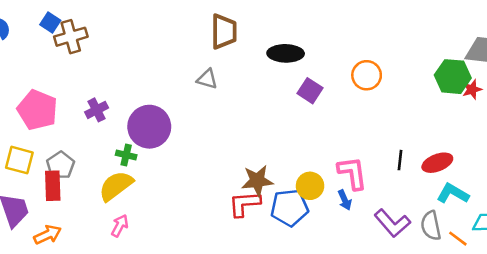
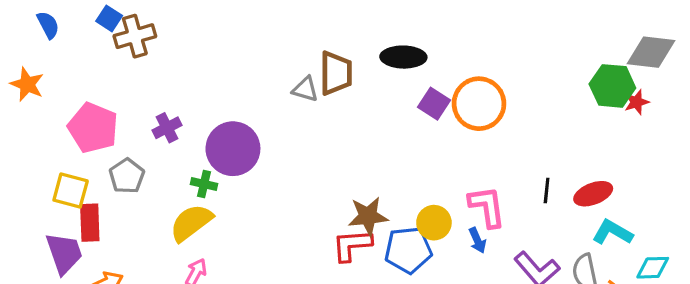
brown trapezoid: (224, 32) -> (336, 73), moved
orange circle: (367, 75) -> (479, 104), moved, size x1.4
gray pentagon: (61, 165) -> (127, 176), moved
red rectangle: (53, 186) -> (90, 223), moved

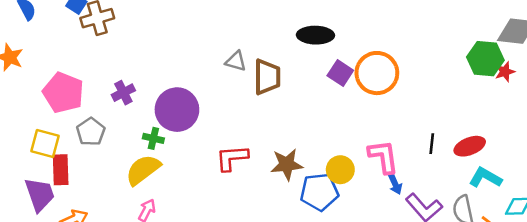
brown trapezoid: (336, 73) -> (267, 77), moved
blue arrow: (477, 240) -> (395, 184), moved
red L-shape: (352, 245) -> (232, 158), moved

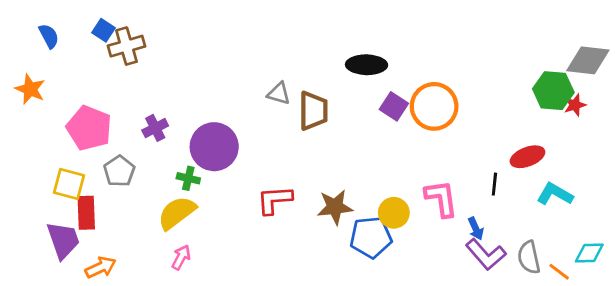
red ellipse: (470, 146) -> (527, 157), moved
cyan L-shape: (485, 178) -> (555, 194), moved
blue arrow: (395, 184) -> (476, 229), moved

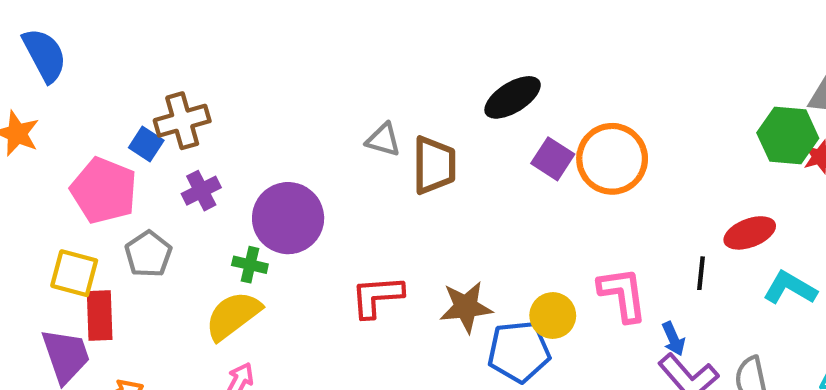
blue square: (103, 30) -> (146, 144), moved
blue semicircle: (49, 36) -> (45, 55), size x1.5
brown cross: (126, 46) -> (182, 121), moved
black ellipse: (367, 65) -> (513, 97), turned -33

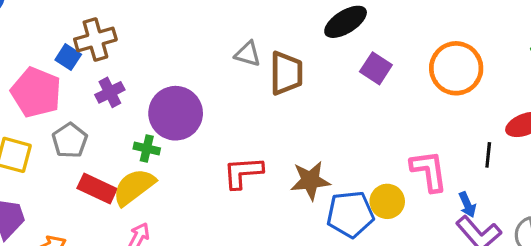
orange circle: (612, 159) -> (456, 68), moved
red rectangle: (100, 316) -> (97, 189), moved, turned -63
yellow circle: (553, 316) -> (387, 201), moved

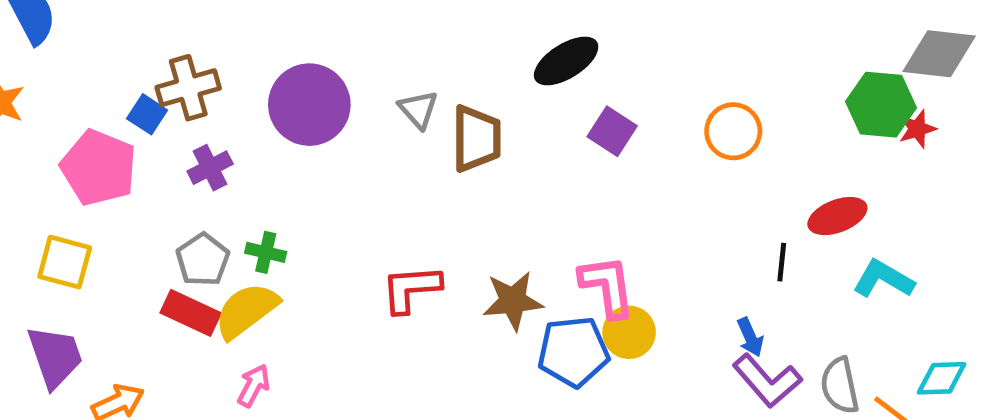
gray triangle: (248, 54) -> (418, 109), turned 32
orange circle: (456, 68) -> (733, 131), size x0.7
purple circle: (176, 113) -> (309, 105), moved
gray pentagon: (70, 140) -> (203, 260), moved
pink L-shape: (429, 171) -> (607, 286), moved

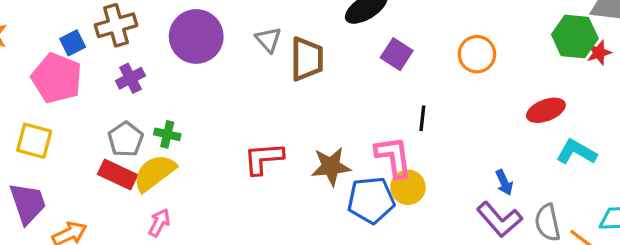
blue square: (147, 114) -> (73, 43), moved, turned 30
black line: (782, 262) -> (422, 118), moved
blue arrow: (750, 337) -> (504, 182), moved

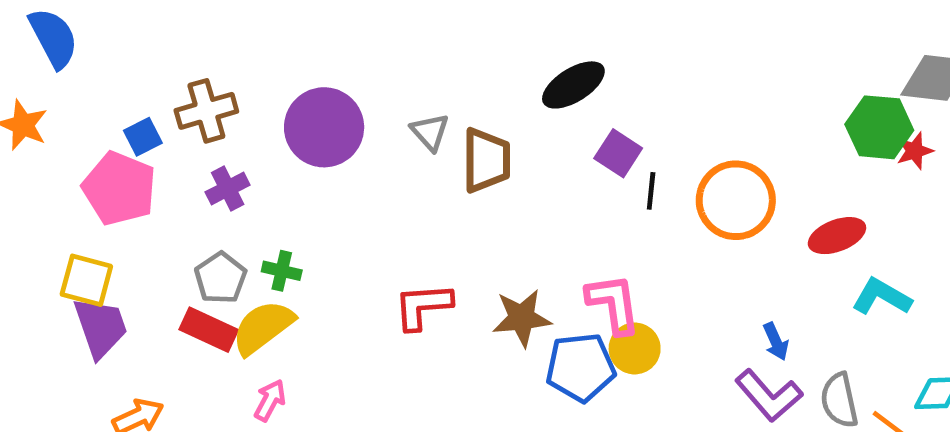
orange circle: (477, 54) -> (736, 200), moved, size x1.4
black line: (422, 118) -> (651, 191), moved
purple trapezoid: (28, 203) -> (101, 327), moved

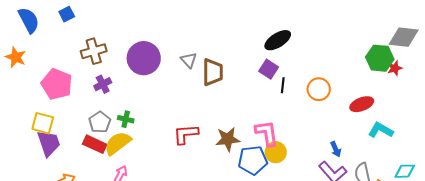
black ellipse: (573, 85) -> (278, 40), moved
blue square: (143, 137) -> (67, 14), moved
orange circle: (736, 200) -> (319, 89), size x0.7

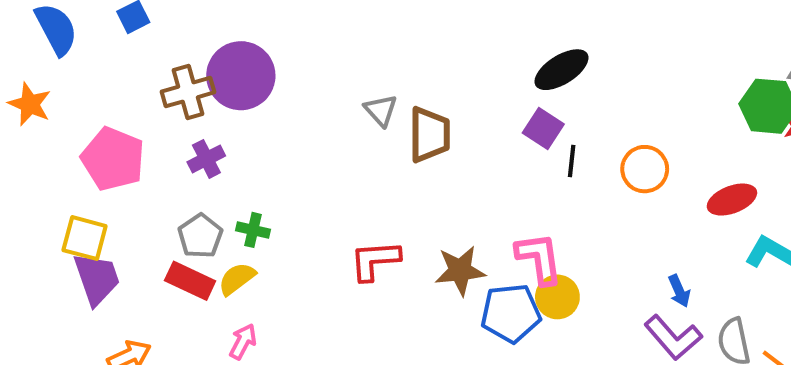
purple circle: (144, 58) -> (241, 76), moved
yellow semicircle: (118, 143) -> (237, 279), size x0.7

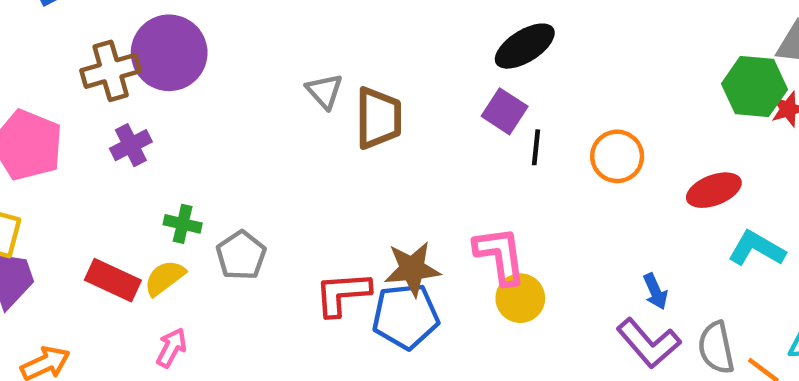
gray pentagon: (200, 236) -> (241, 255), moved
red L-shape: (375, 260) -> (342, 294), moved
blue pentagon: (511, 313) -> (405, 316), moved

